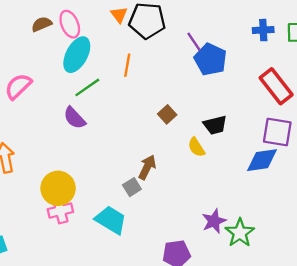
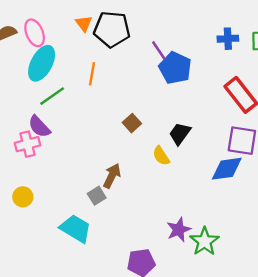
black trapezoid: (215, 125) -> (180, 134), turned 140
yellow circle: (58, 188) -> (23, 197), size x0.6
pink cross: (60, 211) -> (28, 144), moved

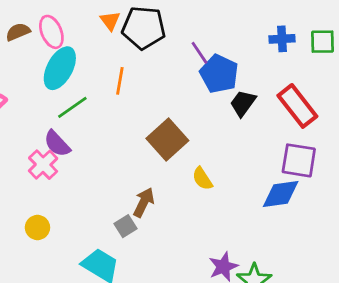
brown square: (132, 123) -> (167, 139), size x1.8
black trapezoid: (180, 134) -> (243, 103), moved
pink cross: (28, 144) -> (43, 165), turned -30

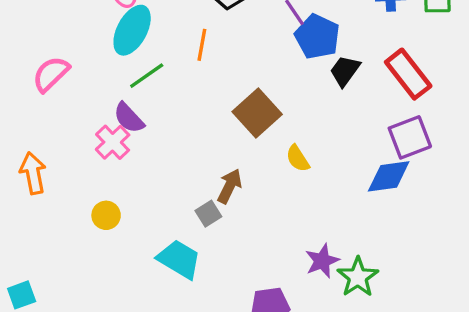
purple square: (299, 160) -> (410, 137), turned -30

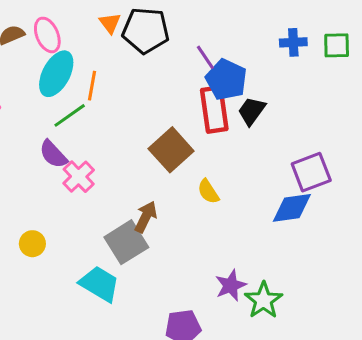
orange line: (202, 45) -> (92, 86), moved
red rectangle: (408, 74) -> (214, 109), moved, turned 30
pink cross: (113, 142) -> (79, 177), moved
gray square: (208, 214) -> (126, 242), size x1.8

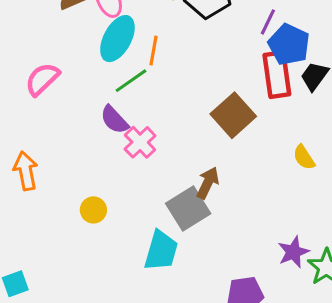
purple line: (205, 57) -> (268, 22), turned 60
yellow semicircle: (208, 191) -> (304, 157), moved
cyan trapezoid: (99, 284) -> (161, 251), turned 75

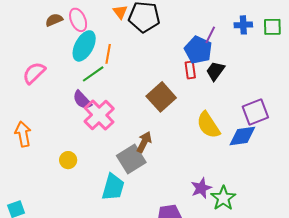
purple line: (268, 22) -> (210, 35), moved
red rectangle: (277, 75) -> (190, 70), size x0.6
pink cross: (140, 142) -> (99, 115), size x1.4
yellow semicircle: (304, 157) -> (208, 125), size x1.6

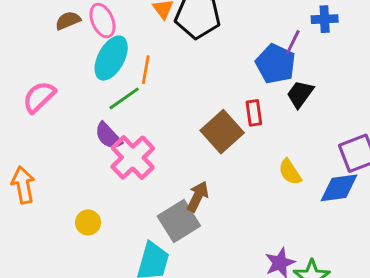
blue cross: (243, 25) -> (325, 19), moved
red rectangle: (190, 70) -> (254, 113), moved
yellow semicircle: (208, 125) -> (290, 172), size x0.7

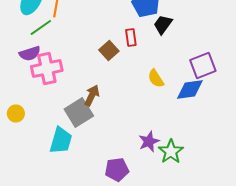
brown square: (222, 132) -> (109, 50), size x0.7
purple semicircle: (108, 136) -> (30, 54), turned -65
pink cross: (133, 158) -> (47, 68), turned 32

